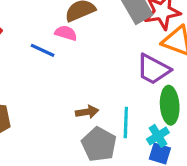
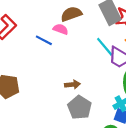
cyan line: (126, 123) -> (105, 47), moved, turned -45

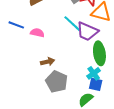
pink semicircle: (61, 29) -> (37, 33), moved

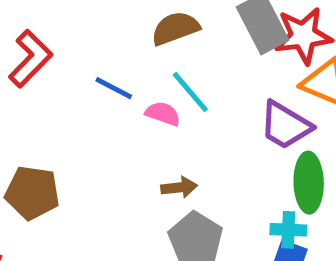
cyan line: (72, 24) -> (190, 92), moved
cyan cross: (94, 73) -> (288, 230), turned 32

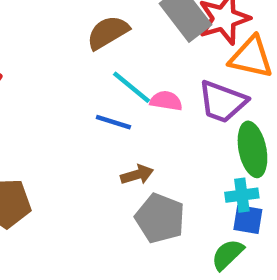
blue line: (114, 88) -> (113, 122), moved
pink semicircle: (163, 114) -> (166, 101), moved

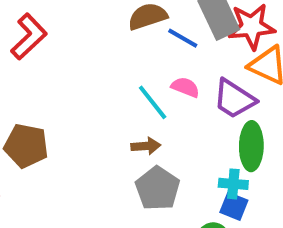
cyan line: (132, 87) -> (153, 102), moved
blue line: (113, 122) -> (183, 38), moved

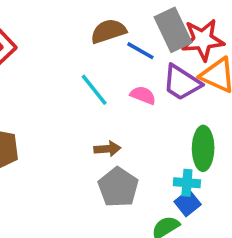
purple trapezoid: (234, 99) -> (182, 83), moved
cyan line: (153, 102) -> (94, 90), moved
blue square: (234, 206) -> (188, 203), turned 30

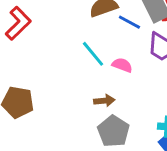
pink semicircle: (143, 95) -> (122, 65), moved

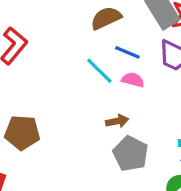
blue line: (129, 22) -> (127, 52), moved

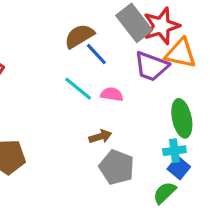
blue line: (127, 52) -> (96, 54), moved, turned 30

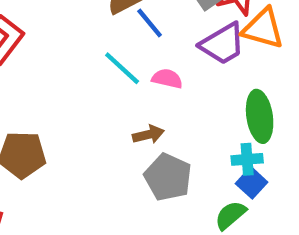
purple trapezoid: (151, 66) -> (223, 44), turned -54

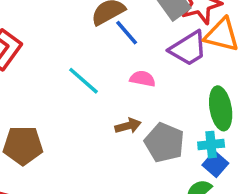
cyan line: (122, 68) -> (84, 81), moved
gray pentagon: (168, 177) -> (164, 142), moved

